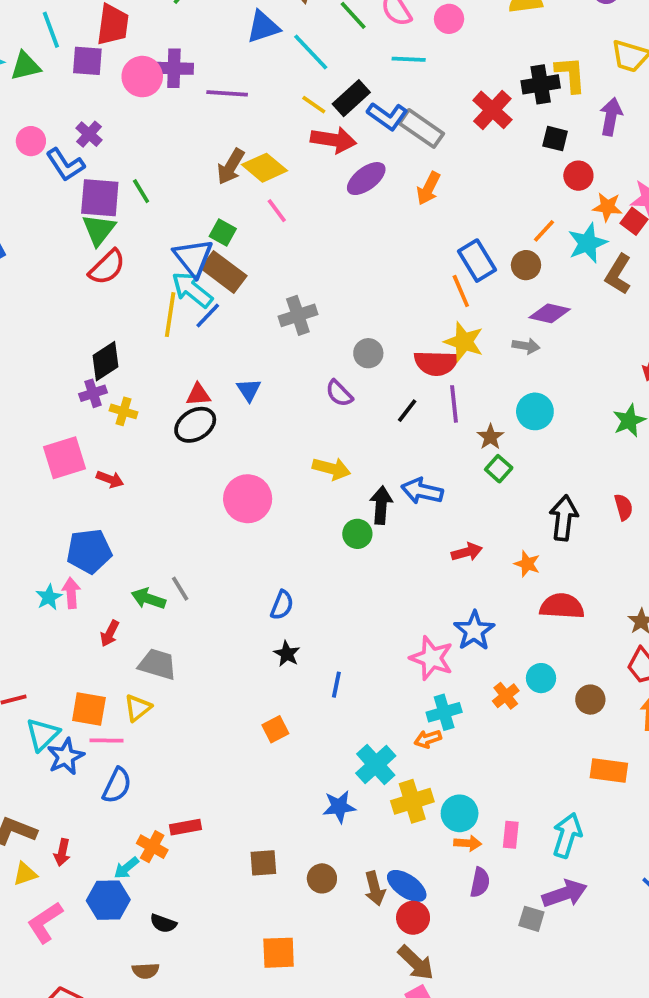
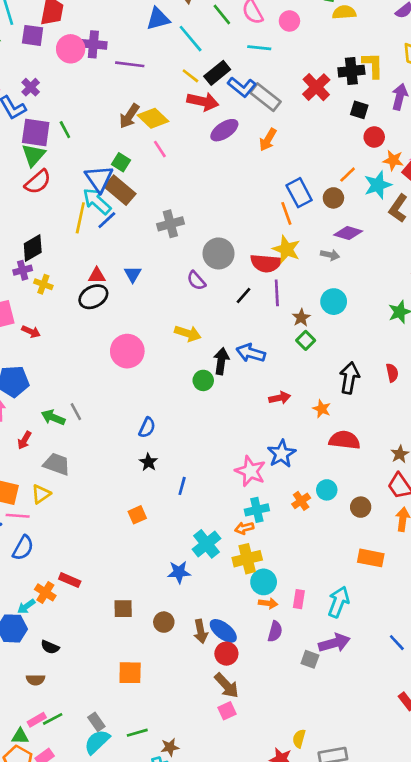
gray circle: (368, 353) -> (219, 253), size x1.5
yellow cross: (412, 801) -> (247, 559), moved
red rectangle: (186, 827) -> (70, 580), turned 30

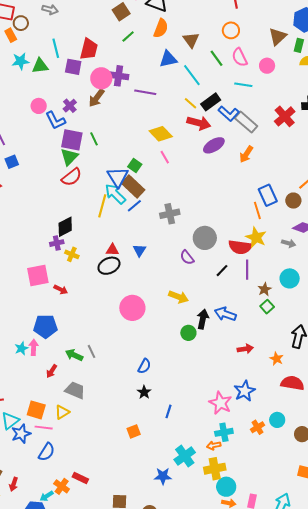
brown arrow: (129, 116) -> (97, 98), moved
blue line: (107, 220) -> (134, 206), moved

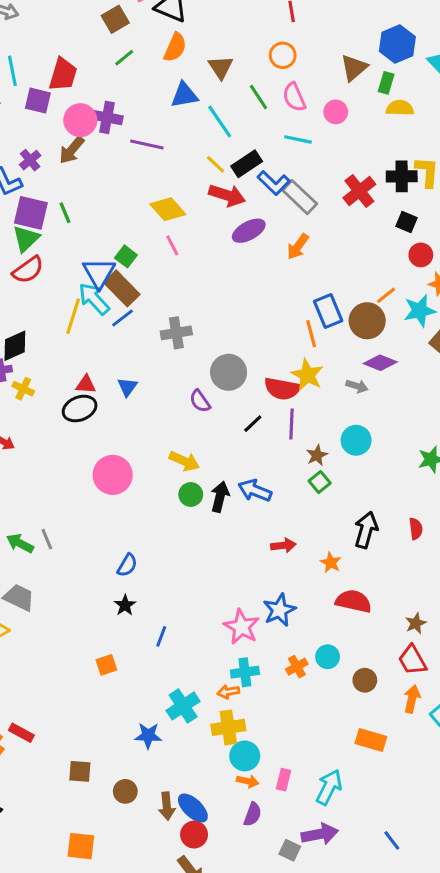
brown circle: (293, 201) -> (367, 321), size x1.5
green circle: (188, 333) -> (191, 494), moved

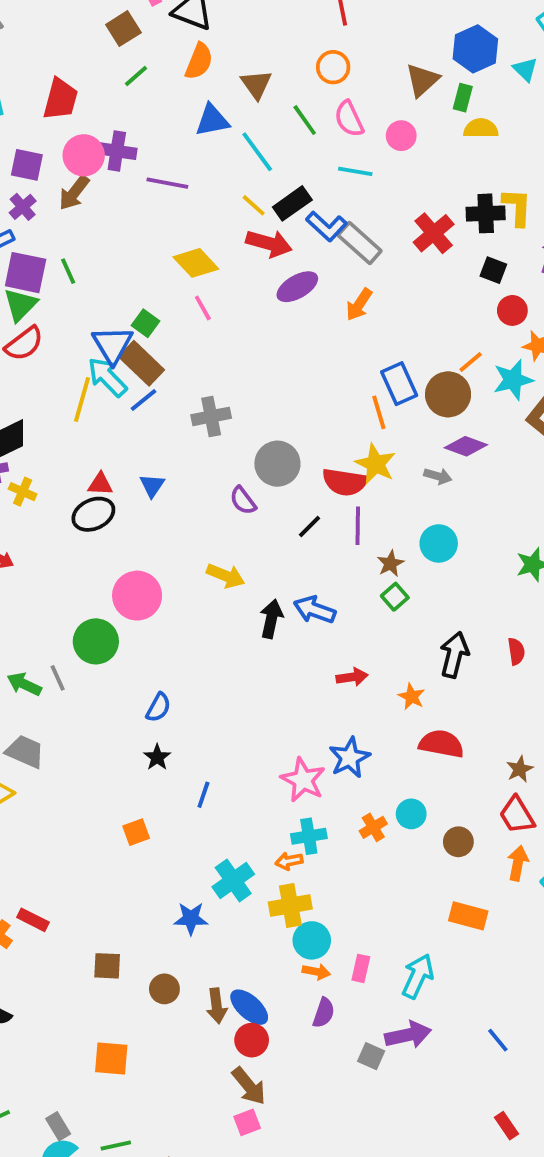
purple square: (38, 101) -> (27, 165), moved
green circle: (191, 494) -> (96, 641), moved, size x1.5

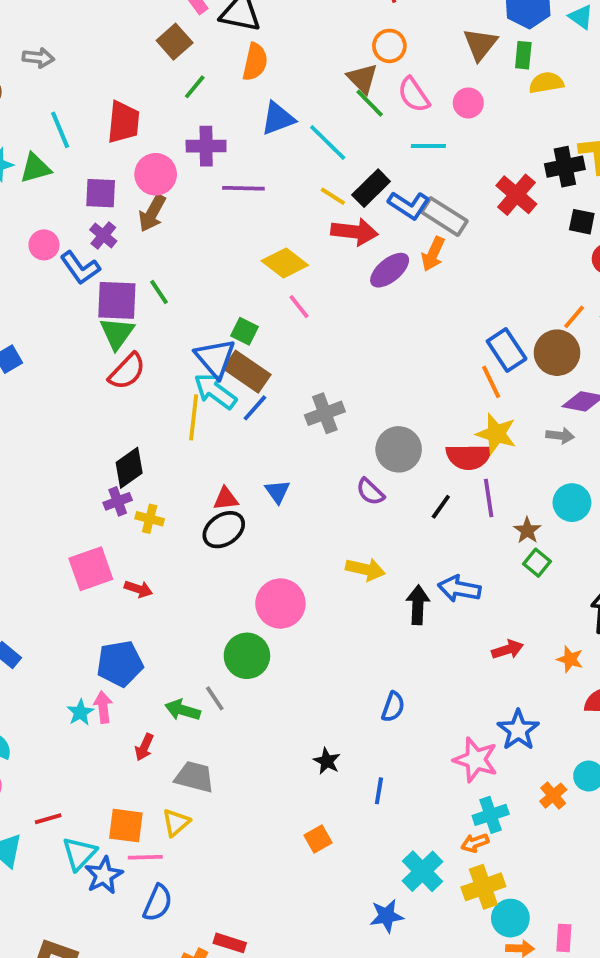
brown triangle: (256, 84) -> (362, 79), moved
purple cross: (117, 151) -> (206, 146), moved
orange arrow: (359, 305) -> (433, 254), moved
blue semicircle: (158, 707) -> (393, 707), moved

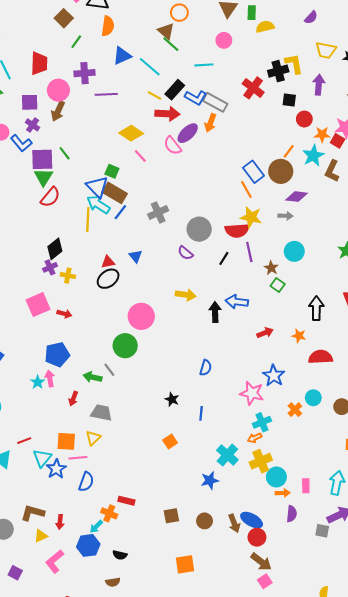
pink semicircle: (414, 95) -> (173, 146), moved

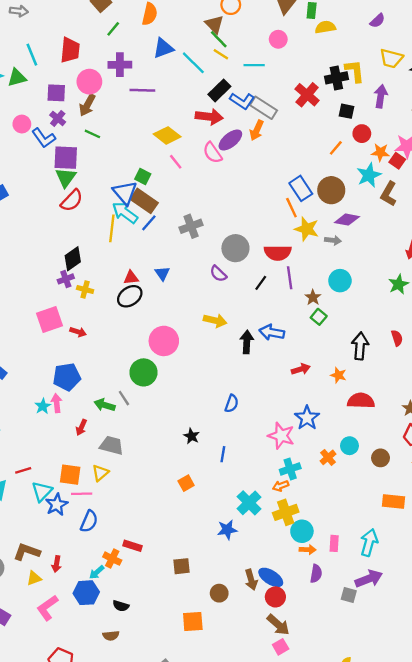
yellow line: (155, 95) -> (221, 54), moved
orange line: (289, 151) -> (336, 148), moved
green line: (65, 153) -> (92, 134), moved, turned -32
yellow star: (251, 217) -> (307, 229), moved
brown circle: (205, 521) -> (219, 593), moved

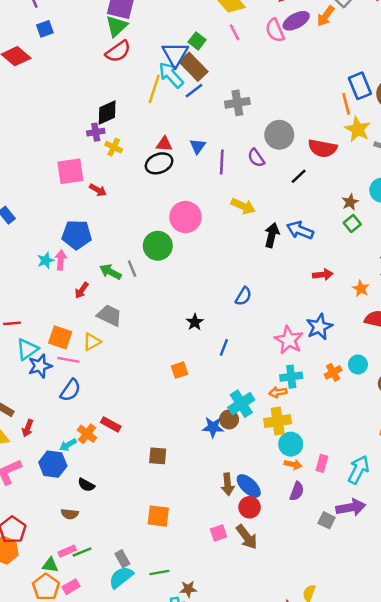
purple line: (290, 278) -> (222, 162), moved
brown circle: (219, 593) -> (229, 419), moved
pink square: (281, 647) -> (218, 533), moved

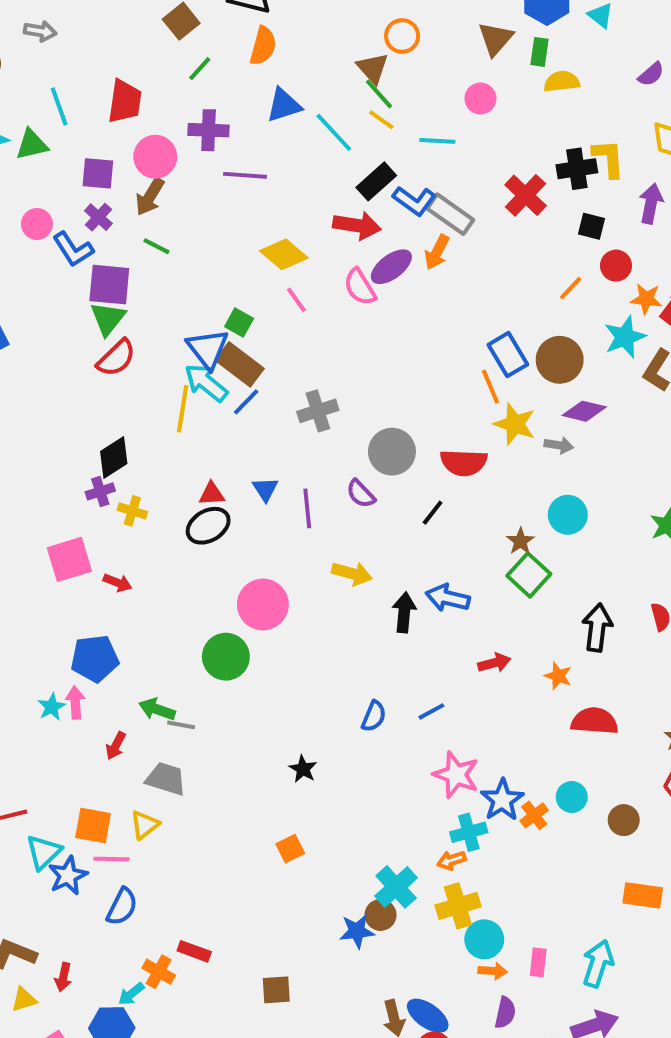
green square: (352, 224) -> (529, 575), size x1.5
gray line: (132, 269) -> (181, 725), moved, turned -49
blue star: (319, 327) -> (502, 800), moved
blue line: (224, 347) -> (431, 711), moved, turned 49

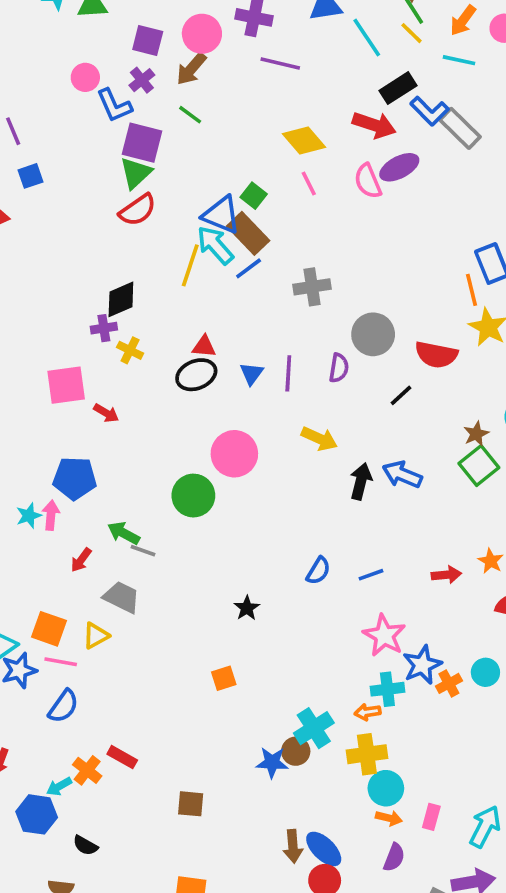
orange arrow: (437, 252) -> (463, 20), moved
blue triangle: (208, 349) -> (221, 215), turned -39
blue triangle: (265, 489) -> (252, 374), moved
purple semicircle: (361, 494) -> (339, 368), turned -136
red arrow: (494, 663) -> (446, 575), moved

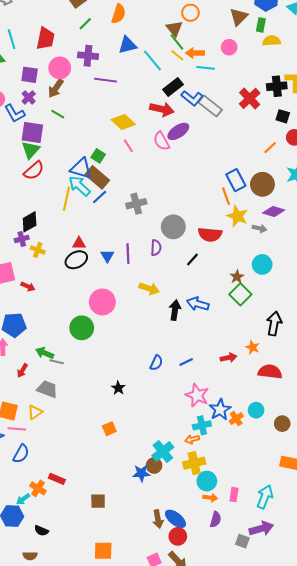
orange arrow: (463, 20) -> (195, 53), moved, turned 60

